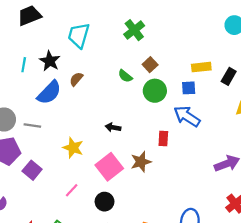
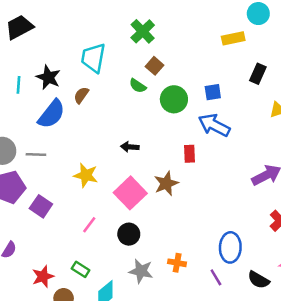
cyan trapezoid: (79, 35) -> (93, 58), moved
brown square: (150, 65) -> (155, 66), moved
yellow rectangle: (201, 67) -> (233, 38), moved

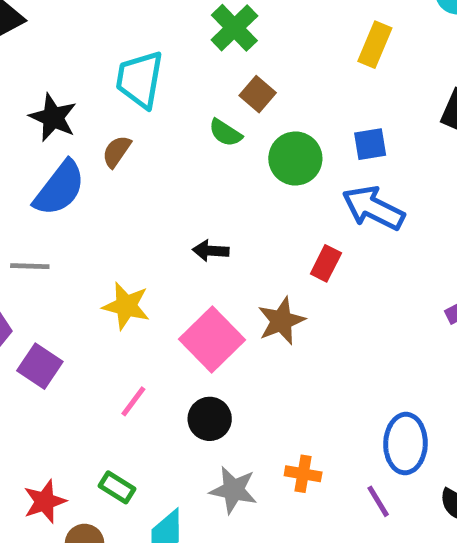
yellow rectangle: (233, 38) -> (375, 45), moved, turned -55
red rectangle: (189, 154) -> (326, 263), turned 30

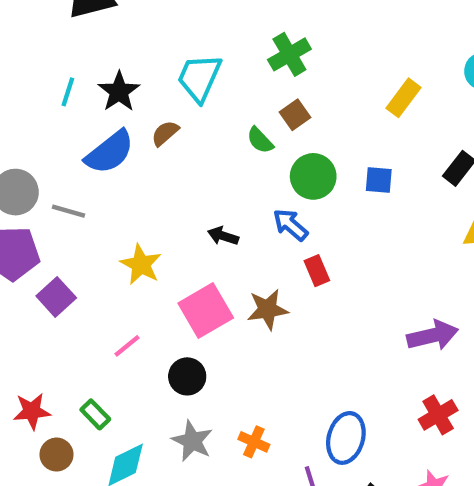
blue arrow: (373, 208) -> (290, 225), moved, size x0.7
red rectangle: (326, 263) -> (317, 271), turned -64

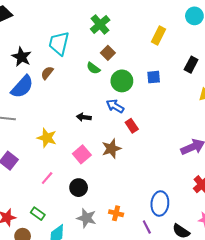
pink square: (206, 311) -> (82, 154), size x0.7

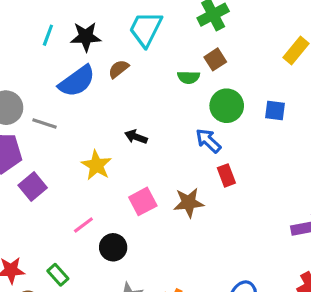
black star: (22, 57) -> (86, 37), turned 30
green semicircle: (93, 68) -> (189, 77), turned -48
black arrow: (84, 117) -> (136, 137), moved
black circle: (79, 188) -> (113, 247), moved

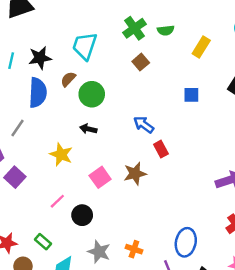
green semicircle: (189, 77) -> (166, 30), moved
blue semicircle: (77, 81) -> (38, 93), turned -44
green circle: (227, 106) -> (92, 94), moved
gray line: (45, 123) -> (17, 128), turned -66

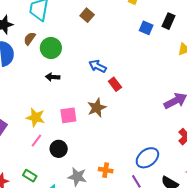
blue square: (191, 95) -> (146, 28), moved, turned 32
yellow star: (61, 155) -> (35, 117), moved
pink square: (100, 177) -> (68, 115), turned 36
blue ellipse: (186, 242) -> (147, 158), turned 50

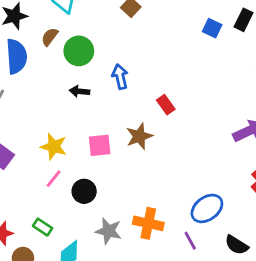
blue arrow: (98, 66) -> (120, 77), moved, turned 48
orange cross: (106, 170) -> (148, 223), size x1.5

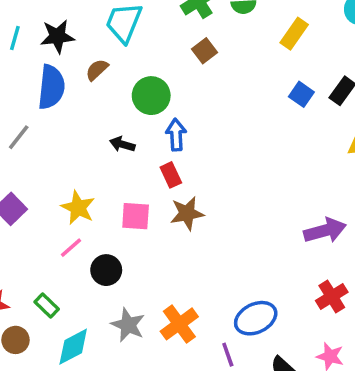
green circle: (79, 51) -> (151, 96), moved
red rectangle: (166, 105) -> (171, 175), moved
orange cross: (148, 223) -> (179, 324), turned 32

